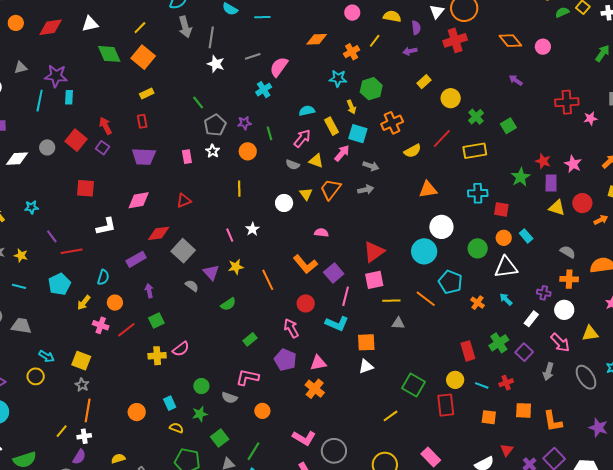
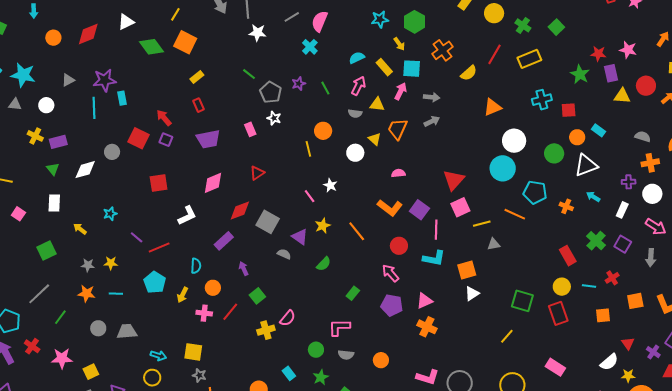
orange circle: (248, 151) -> (323, 131), moved
pink L-shape: (247, 377) -> (339, 327), moved

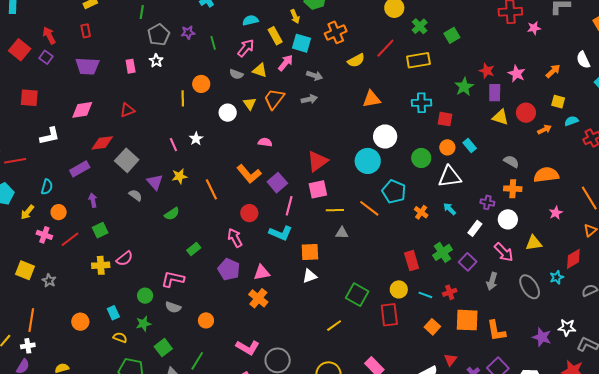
green line: (249, 74) -> (142, 12), turned 48
orange square: (635, 301) -> (467, 320), size x1.4
orange square: (603, 315) -> (432, 327), turned 35
gray star: (199, 375) -> (49, 281), moved

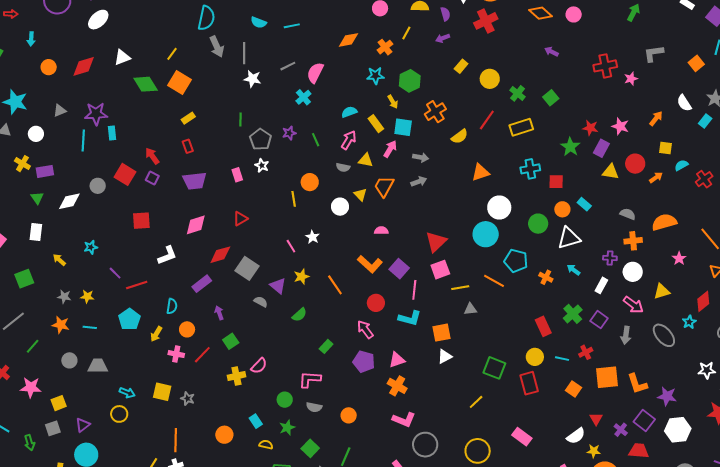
purple rectangle: (495, 93) -> (601, 148), turned 36
purple star: (542, 337) -> (667, 396), moved
pink L-shape: (248, 348) -> (404, 420), moved

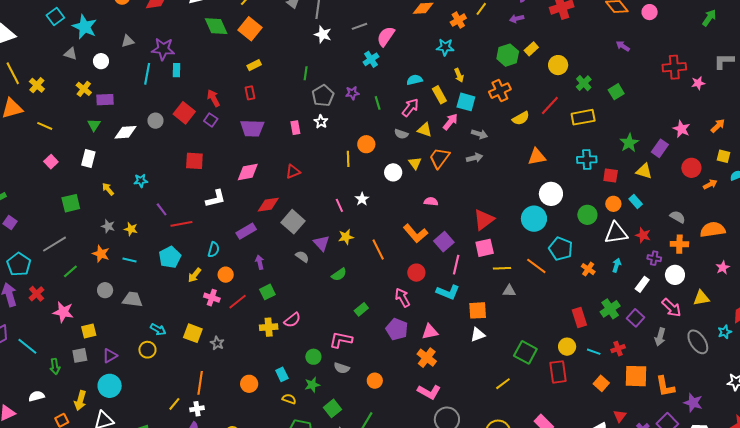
green hexagon: (410, 81) -> (508, 55), moved
red star: (590, 128) -> (643, 235), moved
yellow triangle: (611, 172) -> (644, 171), moved
cyan arrow: (574, 270) -> (617, 265), turned 64

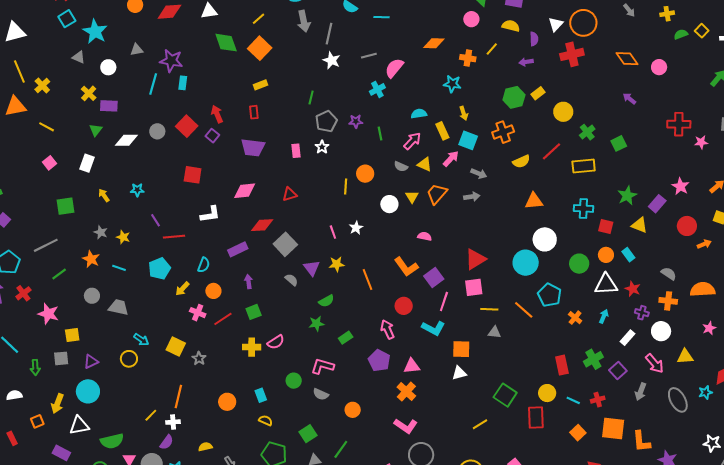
orange cross: (458, 20) -> (468, 58), turned 35
green star: (312, 385) -> (316, 324), moved

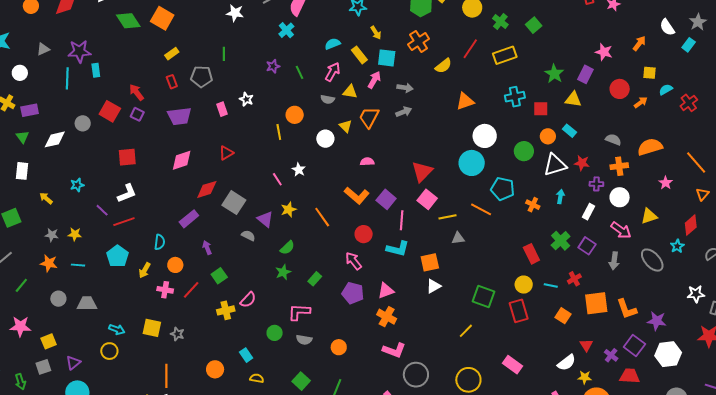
gray pentagon: (326, 121) -> (202, 77), moved, turned -30
white L-shape: (210, 214) -> (127, 193), moved
pink square: (474, 287) -> (427, 199), turned -30

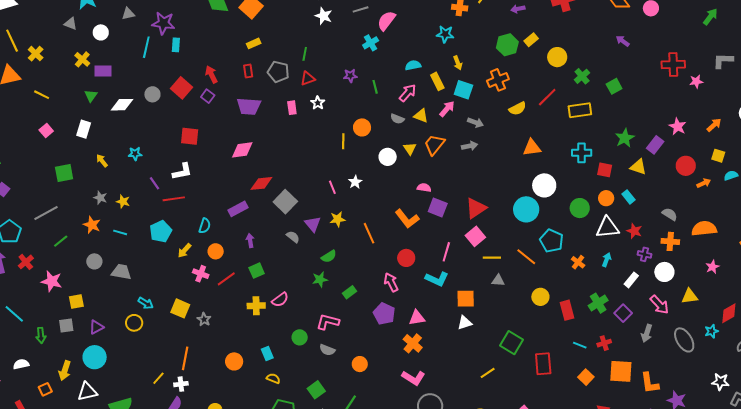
red triangle: (226, 153) -> (308, 78), moved
purple square: (386, 199) -> (438, 207), moved, turned -30
yellow circle: (524, 285) -> (540, 297), moved

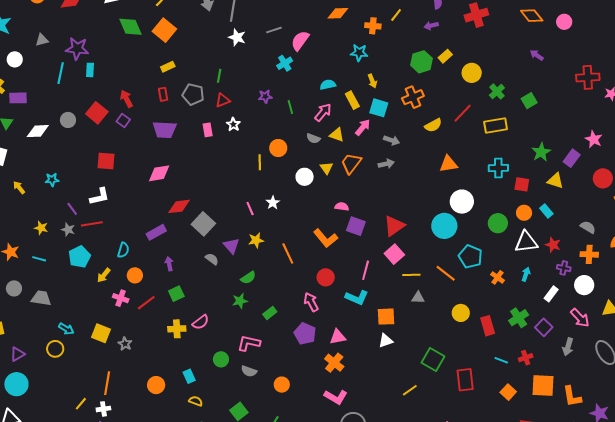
gray star: (100, 198) -> (68, 230), moved

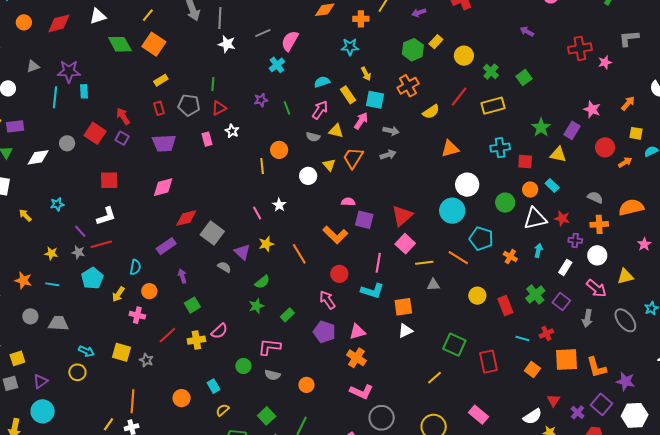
red line: (146, 303) -> (167, 335), moved
yellow semicircle: (196, 401) -> (223, 410), turned -56

